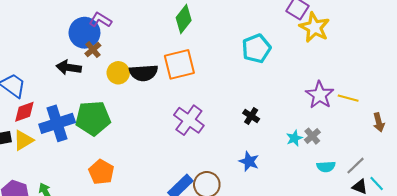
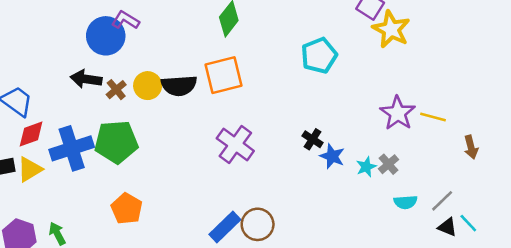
brown cross: (93, 50) -> (116, 90), moved
blue star: (249, 161) -> (332, 156), moved

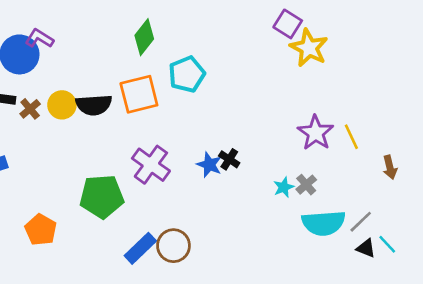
cyan pentagon: (319, 55) -> (187, 74), moved
yellow line: (433, 117) -> (351, 137), turned 50
green pentagon: (116, 142) -> (102, 197), moved
blue star: (332, 156) -> (209, 165), moved
cyan semicircle: (405, 202) -> (324, 223), size x1.8

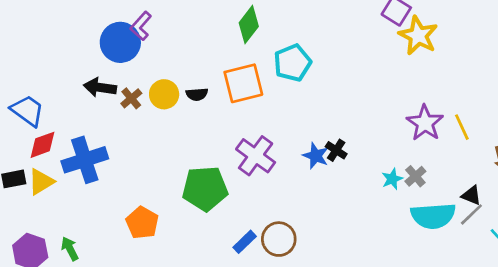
purple L-shape: (39, 39) -> (141, 26), turned -80
black semicircle: (94, 105) -> (197, 94), size x0.6
blue rectangle: (140, 248) -> (245, 242), size x0.7
black triangle: (366, 248) -> (471, 195), moved

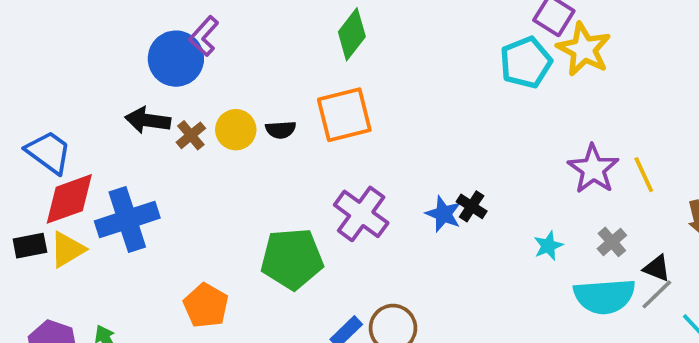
cyan pentagon: (292, 63) -> (526, 62), moved
red diamond: (42, 145) -> (69, 199), size x1.4
gray cross: (415, 176) -> (612, 242), moved

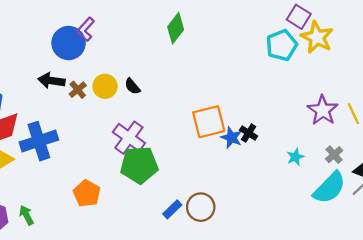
orange square: (344, 115) -> (209, 122), moved
black semicircle: (281, 130) -> (132, 86), turned 54
purple cross: (361, 214) -> (129, 138), moved
cyan semicircle: (604, 296) -> (329, 188), turned -42

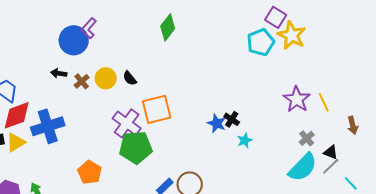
black arrow: (51, 81) -> (59, 73), size x0.7
orange square: (209, 122) -> (157, 109), moved
cyan star: (295, 157) -> (245, 140), moved

